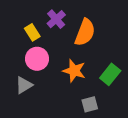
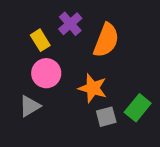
green rectangle: (110, 74) -> (138, 108), moved
gray square: (90, 104) -> (106, 117), moved

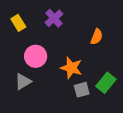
yellow rectangle: (40, 40) -> (18, 23), moved
orange semicircle: (106, 40) -> (97, 37), moved, size x0.6

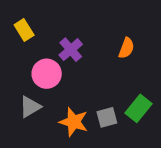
purple cross: (54, 18) -> (71, 50), moved
orange star: (71, 68) -> (74, 122), moved

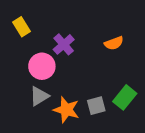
orange semicircle: (126, 48) -> (114, 43), turned 48
gray triangle: (30, 107) -> (39, 96), moved

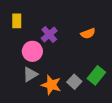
yellow rectangle: (22, 27) -> (17, 21), turned 32
gray square: (96, 106) -> (74, 82), turned -32

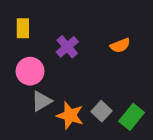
pink circle: (32, 51) -> (30, 71), moved
green rectangle: (96, 75) -> (132, 117), moved

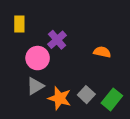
orange semicircle: (120, 45) -> (102, 52), moved, turned -147
pink circle: (30, 71) -> (38, 58), moved

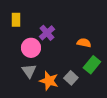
gray triangle: (35, 86) -> (29, 71), turned -35
green rectangle: (112, 99) -> (92, 65), moved

